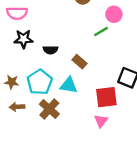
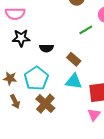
green line: (101, 31) -> (86, 30), moved
cyan triangle: (69, 85) -> (74, 81), moved
brown arrow: (17, 107) -> (15, 102), turned -112

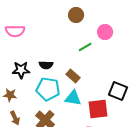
black star: (21, 38) -> (21, 70), moved
cyan pentagon: (36, 78) -> (48, 89), moved, turned -30

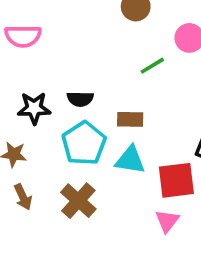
brown rectangle: (73, 76) -> (130, 119), turned -40
cyan pentagon: (48, 89) -> (84, 143), turned 30

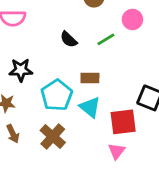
black semicircle: (80, 99) -> (69, 39), moved, turned 42
cyan triangle: (130, 160) -> (90, 107), turned 30

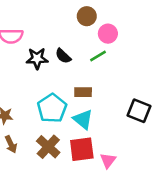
pink circle: (132, 19) -> (108, 34), moved
black star: (21, 70) -> (37, 58), moved
red square: (123, 122) -> (82, 149), moved

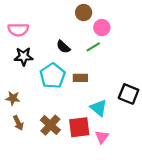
black star: (37, 58) -> (24, 56), moved
cyan pentagon: (52, 108) -> (53, 76), moved
cyan triangle: (83, 119) -> (99, 108), moved

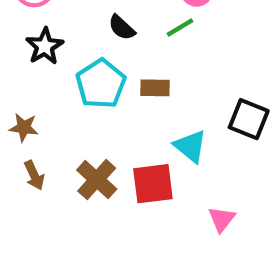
black star: (24, 56) -> (45, 46), turned -30
pink triangle: (102, 137) -> (222, 219), moved

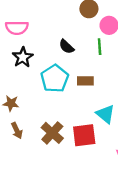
green line: (180, 28) -> (100, 47), turned -63

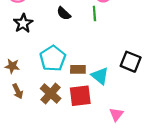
cyan pentagon: (55, 79) -> (53, 58), moved
brown rectangle: (85, 81) -> (78, 69), moved

